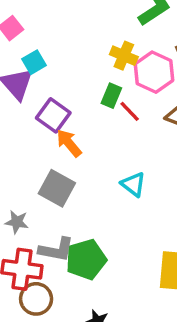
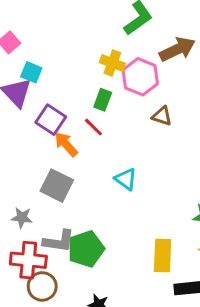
cyan square: (34, 62) -> (31, 72), turned -35
red line: (130, 111) -> (93, 127), moved

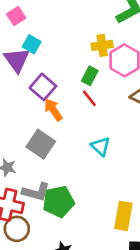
yellow cross: (112, 63) -> (102, 45), turned -36
red line: (93, 127) -> (89, 98), moved

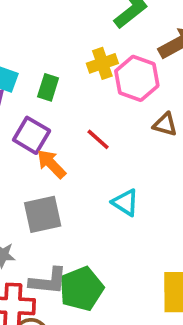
green rectangle: (90, 76) -> (48, 87), moved
gray square: (41, 144) -> (43, 214), turned -36

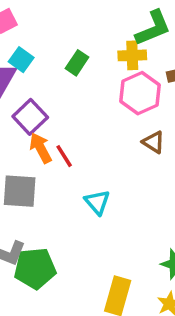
yellow cross: (102, 63) -> (132, 55), moved
green rectangle: (48, 87) -> (77, 63), moved
red line: (98, 139) -> (64, 156), moved

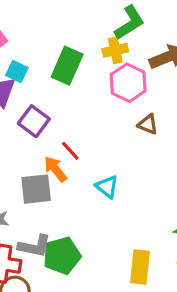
green rectangle: (77, 63) -> (67, 66), size x1.6
orange arrow: (41, 148) -> (55, 169), moved

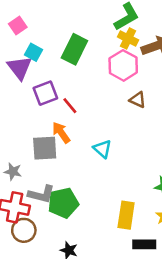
yellow cross: (115, 50) -> (128, 38), moved, turned 36
purple square: (34, 121) -> (45, 93), turned 30
red line: (70, 151) -> (70, 106), moved

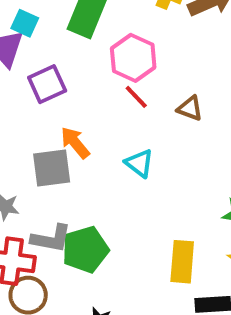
pink hexagon: (123, 65) -> (133, 58), moved
brown triangle: (138, 100) -> (190, 108), moved
red line: (70, 106) -> (136, 97), moved

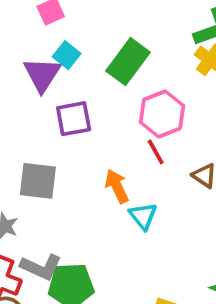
orange arrow: (75, 143) -> (117, 186), moved
gray square: (52, 168) -> (38, 181), moved

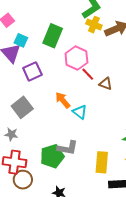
red line: (156, 152) -> (88, 74), moved
gray square: (38, 181) -> (22, 107), turned -30
gray L-shape: (41, 267) -> (68, 148), moved

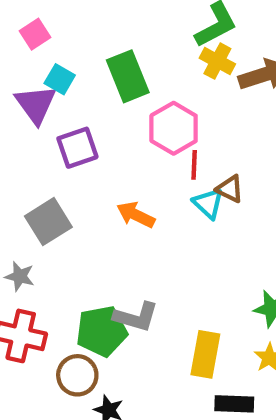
green rectangle: (53, 36) -> (128, 76), turned -50
red line: (88, 74) -> (194, 165), turned 40
orange arrow: (63, 100) -> (136, 215), turned -30
cyan triangle: (80, 112) -> (208, 203), moved
brown circle: (23, 180) -> (77, 375), moved

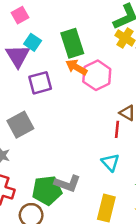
red line: (194, 165) -> (117, 129), moved
cyan triangle: (208, 203) -> (110, 162), moved
orange arrow: (136, 215) -> (76, 67), moved

